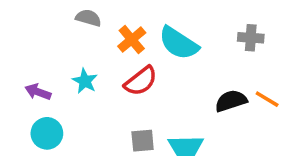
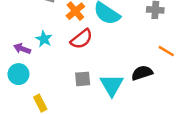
purple arrow: (38, 92) -> (22, 49), moved
black semicircle: (231, 101) -> (142, 73), moved

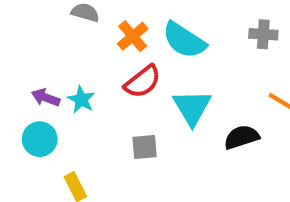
cyan star: (44, 39) -> (81, 100), moved
cyan triangle: (112, 85) -> (192, 107), moved

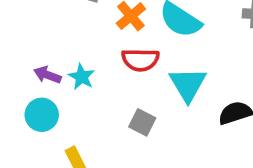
red semicircle: (143, 82) -> (140, 60), turned 39
gray square: (145, 147) -> (142, 122), turned 32

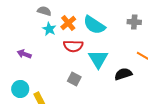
cyan star: (82, 77) -> (49, 29), moved
cyan circle: (42, 115) -> (20, 89), moved

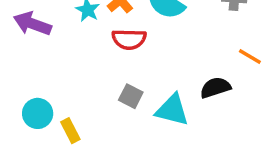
purple arrow: (24, 54) -> (32, 24), moved, size x1.5
cyan triangle: (98, 59) -> (172, 110), moved, turned -45

